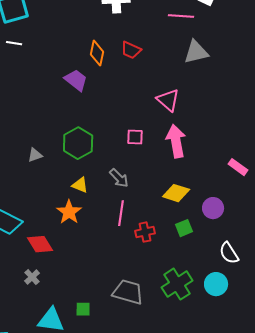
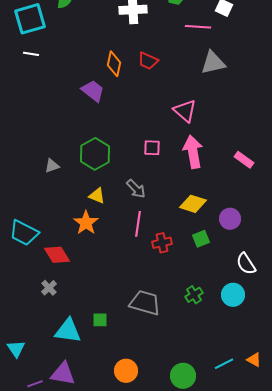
pink rectangle: (238, 167) -> (244, 160), moved
green cross: (177, 284) -> (194, 295), size x0.6

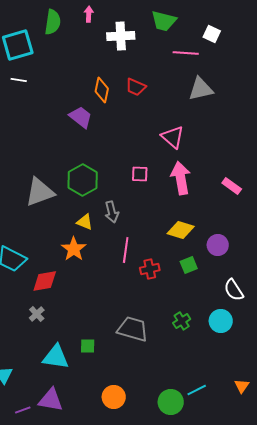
gray triangle: (52, 166) -> (40, 192), size x2.0
gray arrow: (136, 189) -> (112, 212), moved, turned 30
red diamond: (57, 255) -> (45, 281), turned -68
orange triangle: (254, 360) -> (242, 386), turned 35
cyan line: (224, 364) -> (197, 390), moved

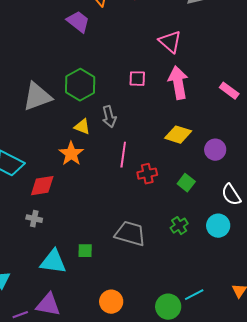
green square: (189, 265) -> (186, 183), moved, turned -30
gray cross: (37, 314) -> (34, 219), turned -35

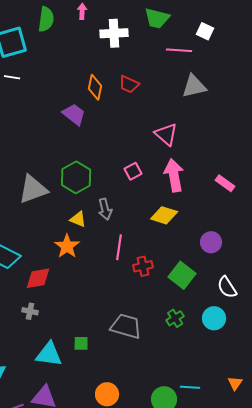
pink square: (137, 79) -> (133, 171), turned -30
yellow diamond: (178, 135) -> (164, 215), moved
green square: (186, 183) -> (182, 275), size x1.5
cyan line: (194, 295) -> (190, 387), turned 30

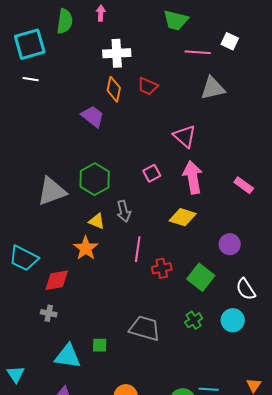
white square: (205, 31) -> (230, 41), moved
white cross: (114, 33) -> (117, 53), moved

